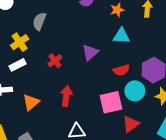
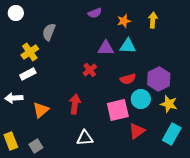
purple triangle: (90, 52) -> (106, 48), moved, turned 42
red cross: (55, 61) -> (90, 70), moved

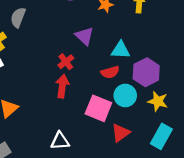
cyan triangle: (128, 46) -> (121, 50), moved
purple triangle: (106, 48) -> (84, 36), turned 42
red arrow: (75, 104) -> (62, 86), moved
pink square: (118, 110) -> (98, 108), turned 35

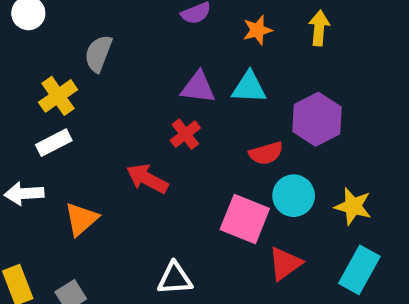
purple triangle: (84, 36) -> (198, 87), moved, turned -36
cyan triangle: (121, 50) -> (249, 87), moved
purple hexagon: (146, 72) -> (317, 119), moved
red arrow: (62, 86) -> (147, 179), moved, turned -70

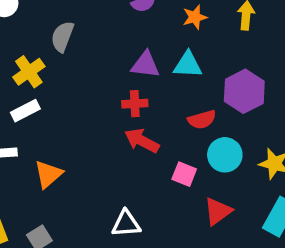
red cross: (185, 134) -> (135, 104), turned 35
red arrow: (147, 179) -> (142, 141), moved
pink square: (245, 219) -> (184, 174), size x0.6

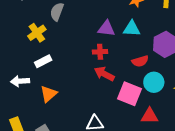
white rectangle: (25, 111) -> (43, 61), moved
pink square: (184, 174) -> (130, 94), size x1.6
red triangle: (218, 211) -> (150, 116), turned 36

